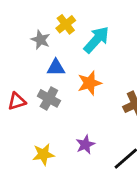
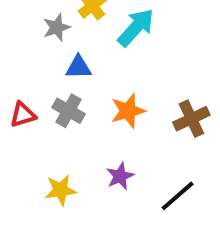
gray star: (41, 40) -> (57, 27), turned 30
orange star: (90, 83) -> (128, 111), moved

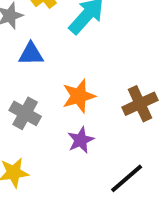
gray cross: (68, 111) -> (25, 113), moved
purple star: (120, 176) -> (81, 140), moved

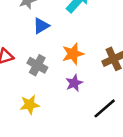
blue triangle: (31, 54) -> (41, 26), turned -30

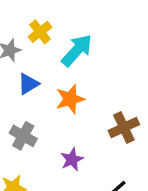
orange star: (73, 54) -> (70, 99), moved

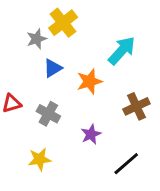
yellow cross: (40, 32) -> (63, 23), size x1.4
cyan arrow: (77, 50) -> (122, 51), moved

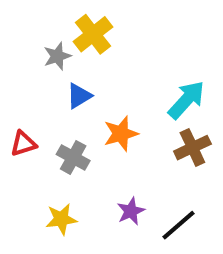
cyan arrow: (122, 51) -> (186, 100), moved
orange star: (89, 81) -> (121, 134), moved
purple star: (91, 134) -> (131, 211), moved

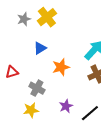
gray star: (57, 56) -> (24, 19), moved
gray cross: (73, 157) -> (37, 88), moved

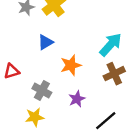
purple star: (66, 106) -> (77, 99), moved

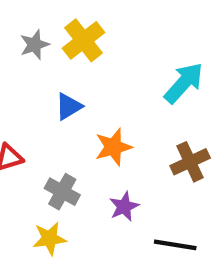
cyan arrow: (111, 45) -> (184, 83), moved
black line: (106, 121) -> (175, 245), turned 50

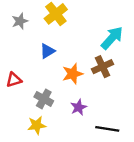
gray star: (35, 45) -> (20, 21), moved
brown cross: (190, 162) -> (102, 67), moved

